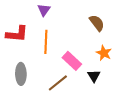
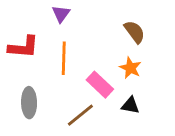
orange star: (104, 53) -> (130, 68), moved
black triangle: (94, 76) -> (130, 105), turned -48

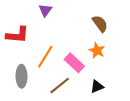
orange line: (64, 58) -> (45, 57), moved, turned 30
black triangle: (130, 105) -> (97, 87), moved, turned -32

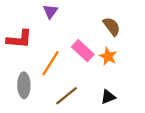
pink rectangle: (74, 63) -> (83, 51), moved

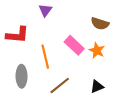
brown semicircle: (112, 26) -> (100, 24), turned 144
orange line: (50, 63) -> (45, 57), turned -45

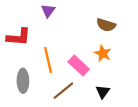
pink rectangle: (74, 45) -> (79, 65), moved
black triangle: (97, 87) -> (103, 92), turned -32

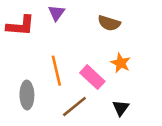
brown semicircle: (106, 25) -> (109, 23), moved
red L-shape: (19, 37) -> (21, 26), moved

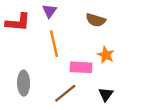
orange line: (56, 71) -> (54, 44), moved
pink rectangle: (92, 77) -> (81, 67), turned -40

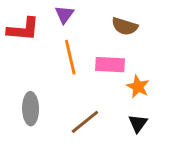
orange star: (106, 55) -> (138, 87), moved
pink rectangle: (81, 67) -> (110, 65), moved

